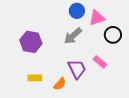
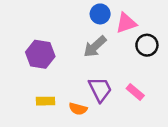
pink rectangle: (100, 62) -> (135, 92), moved
orange semicircle: (60, 84) -> (78, 109), turned 64

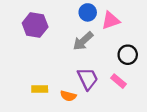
black circle: (147, 45) -> (128, 55), moved
purple hexagon: (40, 54) -> (35, 25), moved

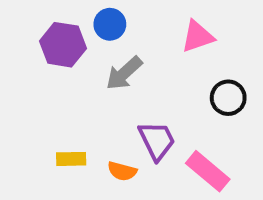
blue circle: (88, 12) -> (110, 24), moved
gray arrow: (83, 41) -> (124, 73), moved
pink rectangle: (119, 81) -> (208, 171), moved, size x1.5

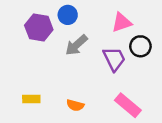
black circle: (228, 98) -> (140, 46), moved
purple trapezoid: (157, 141) -> (114, 59), moved
yellow rectangle: (71, 159) -> (31, 99), moved

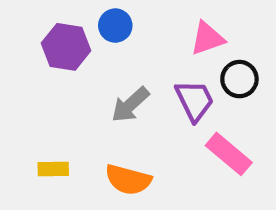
gray arrow: (76, 45) -> (130, 105), moved
orange semicircle: (75, 105) -> (128, 180), size x1.5
pink rectangle: (128, 105) -> (229, 154), moved

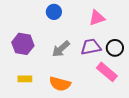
purple hexagon: (66, 47) -> (23, 44), moved
black circle: (239, 79) -> (115, 48), moved
purple trapezoid: (194, 100) -> (91, 47), turned -75

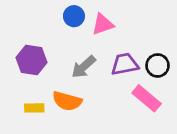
pink triangle: (97, 18) -> (103, 24), moved
orange semicircle: (60, 84) -> (67, 101), moved

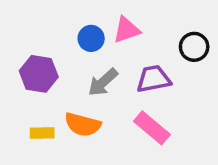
blue circle: (74, 16) -> (91, 38), moved
black circle: (158, 65) -> (194, 47), moved
pink rectangle: (147, 98) -> (152, 128), moved

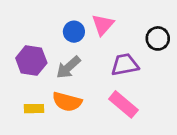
pink triangle: (127, 30) -> (103, 25), turned -30
gray arrow: (103, 82) -> (68, 67), moved

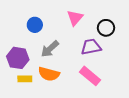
blue circle: (74, 32) -> (35, 25), moved
black circle: (158, 38) -> (106, 28), moved
purple hexagon: (31, 60) -> (18, 58), moved

